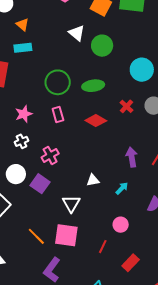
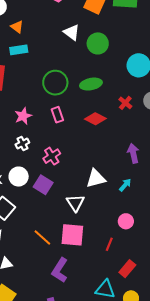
white triangle: (93, 180) -> (96, 178), size x1.5
red rectangle: (131, 263) -> (127, 269), moved

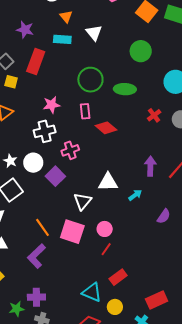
white triangle: (72, 32) -> (94, 33), moved
red diamond: (95, 119) -> (106, 128), moved
white cross: (22, 143) -> (45, 131), size x1.5
pink circle: (126, 221) -> (105, 229), moved
purple L-shape: (60, 270) -> (36, 256), moved

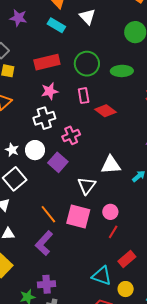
cyan rectangle: (62, 39) -> (56, 25), turned 30
red rectangle: (36, 61) -> (47, 62), moved, turned 60

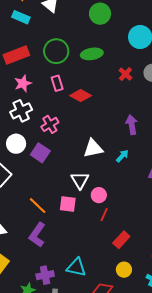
white triangle: (87, 186) -> (80, 180), moved
pink square: (78, 217) -> (68, 204), size x0.7
cyan triangle: (102, 276) -> (76, 267), moved

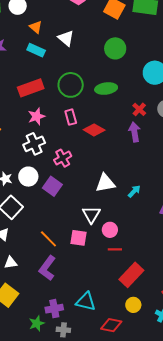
purple arrow: (132, 125) -> (134, 132), moved
red line: (104, 215) -> (115, 249), turned 64
red rectangle: (121, 240) -> (131, 275), size x1.4

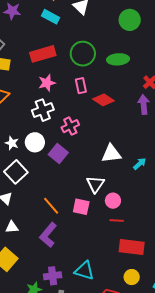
red rectangle: (131, 275) -> (132, 247), turned 50

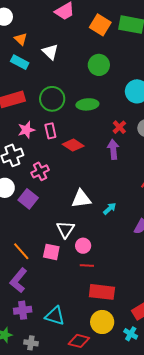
pink star: (47, 83) -> (26, 130), moved
purple cross: (53, 276) -> (23, 310), moved
yellow circle: (132, 277) -> (102, 322), size x1.5

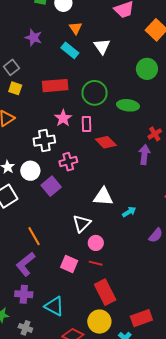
pink star: (26, 130) -> (63, 118), turned -30
pink square: (51, 252) -> (69, 264), moved
red rectangle: (102, 292) -> (105, 292), turned 45

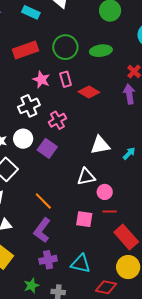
white triangle: (82, 223) -> (86, 177), turned 48

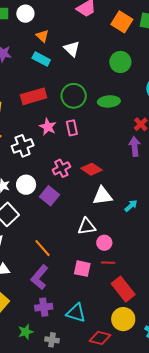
red diamond: (89, 92) -> (91, 169), moved
white cross: (29, 106) -> (23, 146), moved

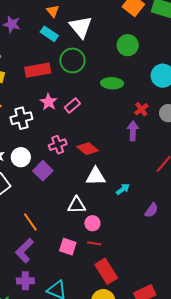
white triangle: (72, 49) -> (81, 27), size x1.4
green circle: (74, 96) -> (72, 60), moved
pink rectangle: (72, 128) -> (72, 106), turned 56

